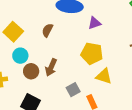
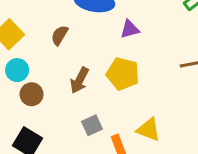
brown arrow: (51, 67) -> (79, 80), moved
yellow triangle: (104, 76) -> (148, 129), moved

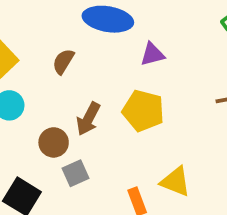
brown circle: (32, 94) -> (54, 142), moved
gray square: (92, 125) -> (75, 173), moved

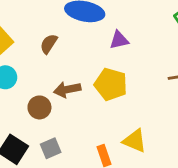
brown arrow: (88, 119) -> (67, 89), turned 50
gray square: (75, 173) -> (51, 148), moved

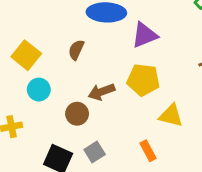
purple triangle: (119, 40) -> (145, 35), size x1.4
yellow triangle: (135, 141) -> (171, 116), moved

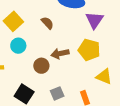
purple triangle: (145, 35) -> (95, 20), turned -42
brown semicircle: (76, 50) -> (47, 23), turned 104
gray square: (95, 152) -> (57, 93), moved

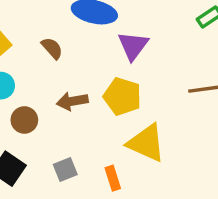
brown circle: (41, 66) -> (24, 120), moved
yellow triangle: (104, 77) -> (146, 143), size x1.4

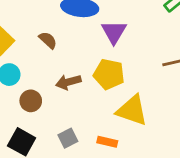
orange rectangle: (113, 178) -> (107, 142), turned -54

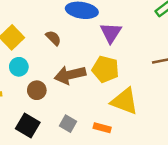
brown arrow: (68, 82) -> (70, 75), size x1.4
gray square: (68, 138) -> (68, 124), turned -35

